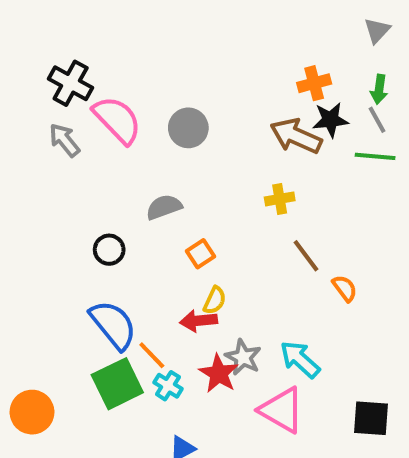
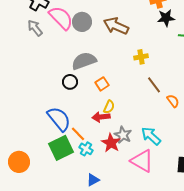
gray circle: (188, 128) -> (82, 22), moved
brown arrow: (296, 136) -> (116, 26), moved
gray semicircle: (164, 207) -> (84, 61), size x1.4
black circle: (109, 250) -> (70, 82), moved

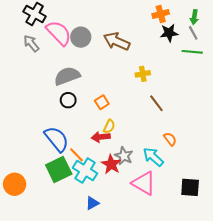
gray semicircle: (84, 61) -> (67, 76), moved
orange semicircle: (173, 101) -> (170, 139), moved
cyan cross: (86, 149) -> (85, 171), size x1.6

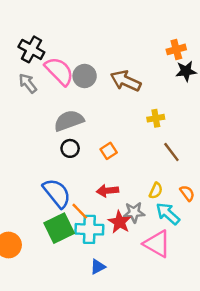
yellow semicircle: (109, 126) -> (156, 191), moved
gray star: (124, 156) -> (134, 212), turned -30
cyan cross: (85, 171) -> (89, 229), turned -30

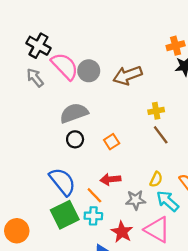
brown arrow: (126, 81) -> (128, 75), turned -44
brown line: (171, 152) -> (161, 135), moved
orange line: (80, 211) -> (94, 195), moved
red star: (120, 222) -> (122, 232), moved
cyan cross: (89, 229) -> (93, 216), size x0.7

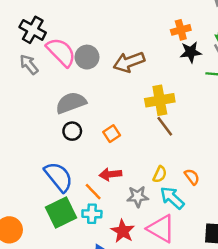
yellow cross: (156, 111) -> (160, 100), size x1.6

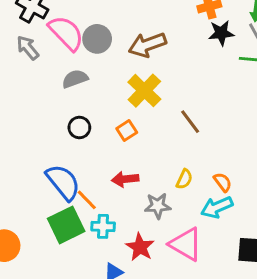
yellow cross: (160, 100) -> (144, 91), moved, turned -36
gray semicircle: (71, 103) -> (75, 79), moved, size x0.7
orange line: (93, 192) -> (87, 200), moved
cyan arrow: (172, 198) -> (217, 207), moved, turned -65

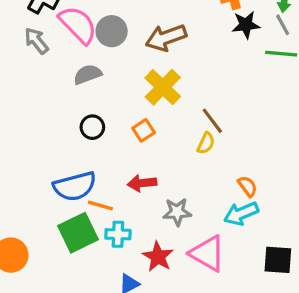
yellow semicircle: (184, 179) -> (206, 143), moved
blue semicircle: (63, 182) -> (75, 186), turned 114
orange line: (87, 200) -> (100, 205), turned -30

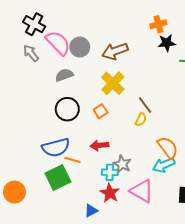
black circle: (92, 127) -> (67, 109), size x1.5
orange semicircle: (247, 186) -> (168, 147), size x1.6
gray star: (177, 212) -> (122, 164), turned 30
cyan cross: (118, 234) -> (110, 172), moved

